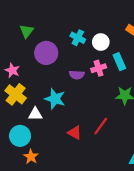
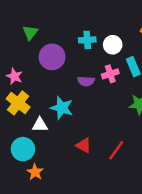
cyan cross: (78, 38) -> (87, 40), turned -32
red line: (101, 126) -> (116, 150), moved

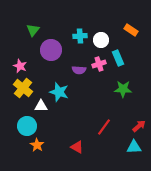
red triangle: (84, 145) -> (77, 147), moved

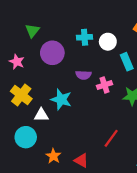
pink cross: (99, 64) -> (105, 85), moved
pink star: (20, 66) -> (17, 62), moved
orange star: (37, 145) -> (53, 156), moved

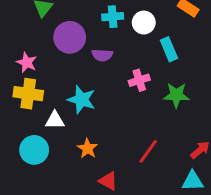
pink star: (17, 62) -> (27, 63), moved
purple semicircle: (83, 75) -> (102, 55), moved
yellow cross: (21, 95) -> (28, 94), turned -30
orange star: (53, 156) -> (87, 148), moved

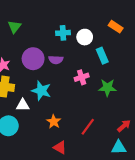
purple circle: (70, 37) -> (33, 59), moved
orange star: (87, 148) -> (54, 122), moved

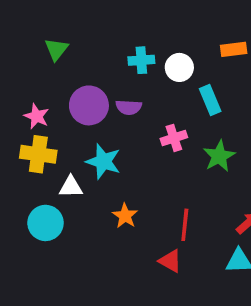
orange rectangle: (116, 27) -> (234, 49), turned -40
green star: (107, 88) -> (219, 156), turned -30
red line: (88, 127) -> (185, 225), turned -30
red triangle: (60, 147) -> (170, 261), moved

